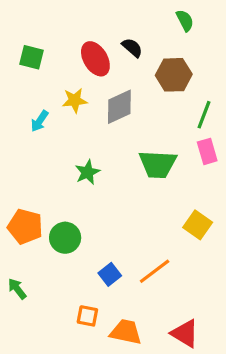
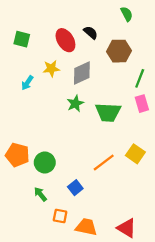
green star: (87, 172) -> (75, 104), moved
orange line: (155, 271) -> (104, 162), moved
green arrow: (17, 289) -> (40, 194), moved

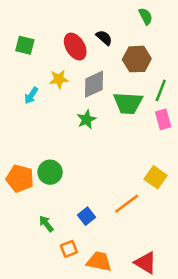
green trapezoid: (108, 112) -> (128, 103), moved
green circle: (45, 162) -> (50, 172), moved
orange line: (104, 162) -> (127, 204), moved
orange square: (60, 216) -> (69, 249), turned -32

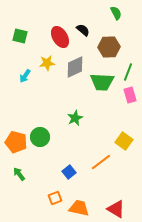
green star: (86, 119) -> (75, 118), moved
green arrow: (46, 224) -> (19, 174), moved

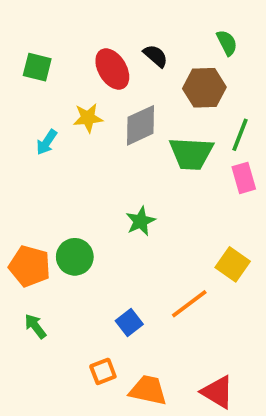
green semicircle: (116, 13) -> (227, 43), moved

